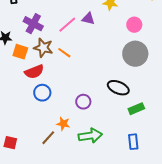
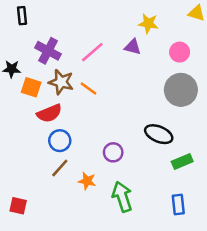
purple triangle: (88, 19) -> (133, 47), moved
green arrow: (90, 136) -> (122, 197), turned -100
brown line: (48, 138) -> (60, 168), moved

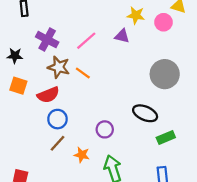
pink circle: (180, 52) -> (164, 22), moved
orange square: (31, 87) -> (18, 86), moved

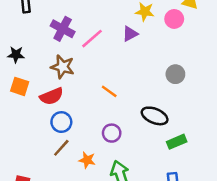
purple triangle: (122, 36) -> (130, 34), turned -42
purple cross: (47, 40) -> (63, 29), moved
orange line: (83, 73) -> (109, 91), moved
gray circle: (165, 74) -> (175, 74), size x0.6

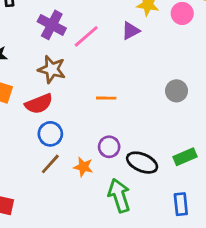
gray circle: (175, 74) -> (176, 91), moved
orange line: (109, 91) -> (106, 98), turned -35
black ellipse: (155, 116) -> (142, 163), moved
orange star: (87, 160) -> (83, 167), moved

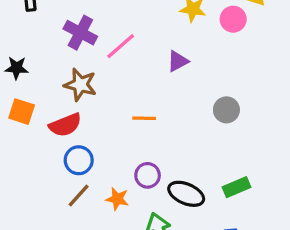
purple triangle: (131, 31) -> (178, 61), moved

